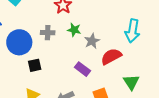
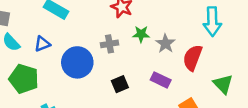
red semicircle: (111, 56) -> (193, 58), turned -30
black square: (35, 65) -> (120, 84), moved

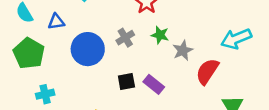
cyan arrow: (212, 21) -> (236, 39), turned 56
gray cross: (109, 44) -> (125, 38), turned -35
purple rectangle: (161, 80) -> (154, 84), moved

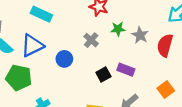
blue triangle: (56, 22) -> (32, 45), size x1.6
blue circle: (88, 49) -> (64, 59), size x0.6

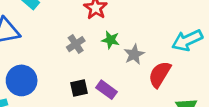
blue circle: (64, 59) -> (22, 80), moved, size x1.5

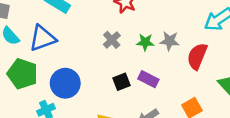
green star: (111, 40) -> (145, 42), moved
gray star: (134, 54) -> (169, 41), turned -30

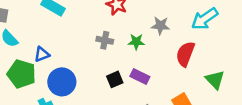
blue triangle: (43, 38) -> (42, 54), moved, size x0.6
gray cross: (112, 40) -> (105, 40), turned -35
gray star: (169, 41) -> (160, 26), moved

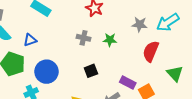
gray star: (160, 26) -> (140, 24), moved
blue triangle: (42, 54) -> (30, 40), moved
purple rectangle: (140, 76) -> (128, 83), moved

